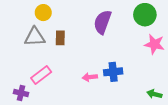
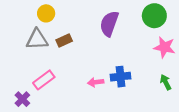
brown rectangle: (60, 38) -> (64, 41), turned 64
purple cross: (21, 93) -> (22, 99), turned 32
green arrow: (154, 94) -> (166, 82), moved, turned 48

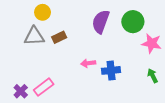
green circle: (154, 16) -> (133, 22), moved
pink rectangle: (44, 80) -> (44, 87), moved
pink arrow: (96, 82) -> (88, 63), moved

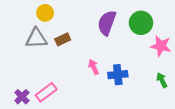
pink arrow: (88, 63) -> (94, 67), turned 72

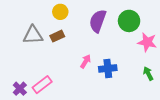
yellow circle: (45, 13) -> (60, 12), moved
pink arrow: (94, 67) -> (86, 61), turned 56

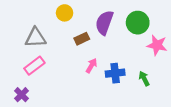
brown rectangle: (57, 36) -> (82, 39), moved
green arrow: (148, 74) -> (144, 79), moved
pink rectangle: (42, 85) -> (34, 66), moved

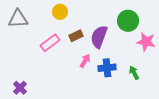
purple semicircle: (104, 23) -> (99, 37), moved
gray triangle: (35, 38) -> (18, 19), moved
pink rectangle: (34, 66) -> (50, 43), moved

